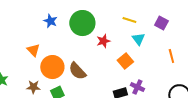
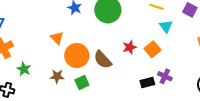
red star: (103, 41) -> (130, 47), moved

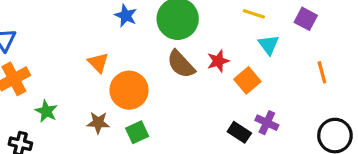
red star: (130, 47) -> (218, 61), moved
brown semicircle: (103, 60) -> (181, 64), moved
black rectangle: (147, 83) -> (239, 132), turned 48

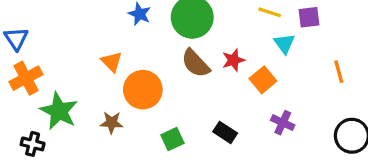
purple square: (306, 19) -> (309, 17), moved, turned -35
green star: (46, 111) -> (59, 111), size x1.6
green square: (137, 132) -> (172, 139), moved
black rectangle: (239, 132) -> (225, 132), moved

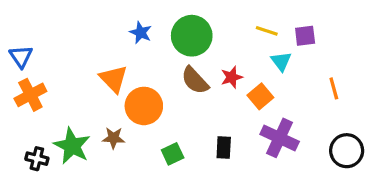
orange triangle: (112, 62) -> (114, 79), size x1.4
green star: (59, 111) -> (72, 146), moved
purple cross: (283, 123) -> (280, 138), size x1.6
black rectangle: (225, 132) -> (224, 147), turned 60

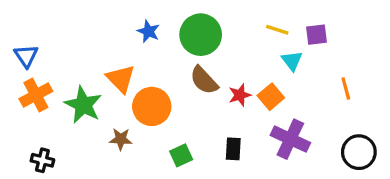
red star: (232, 77) -> (240, 95), moved
green star: (72, 146) -> (83, 105), moved

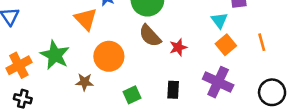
orange triangle: (121, 79) -> (86, 19), moved
orange cross: (36, 95) -> (19, 65), moved
orange square: (271, 97) -> (226, 45), moved

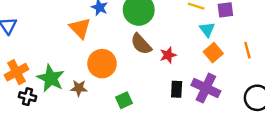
green star: (55, 55) -> (51, 78), moved
black rectangle: (173, 90) -> (177, 89), moved
black cross: (23, 99) -> (28, 97), moved

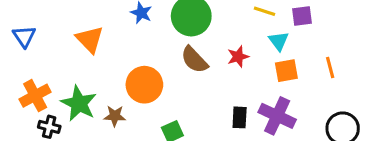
orange triangle: (80, 28) -> (90, 39), moved
orange square: (213, 53) -> (286, 71), turned 30
red star: (168, 55) -> (238, 57), moved

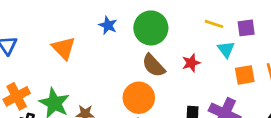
orange square: (286, 71) -> (245, 75), moved
orange circle: (144, 85) -> (139, 98), moved

